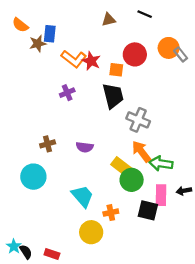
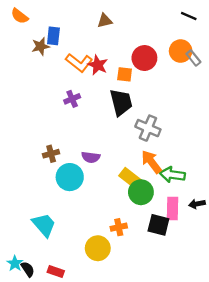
black line: (145, 14) -> (189, 16), moved
brown triangle: (109, 20) -> (105, 21), moved
orange semicircle: (20, 25) -> (20, 16), moved
cyan circle: (33, 177) -> (70, 177), moved
cyan trapezoid: (82, 196) -> (44, 225), moved

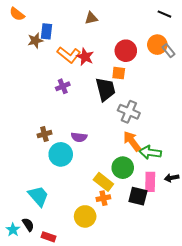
orange square: (125, 74) -> (119, 73), moved
yellow rectangle: (130, 178) -> (103, 182), moved
black semicircle: (28, 269) -> (28, 225), moved

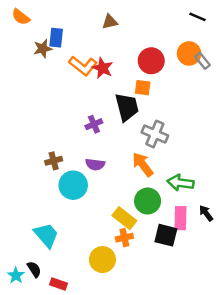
purple cross: (63, 86) -> (94, 124), moved
orange arrow: (132, 141) -> (143, 164), moved
black arrow: (172, 178) -> (206, 213), turned 64

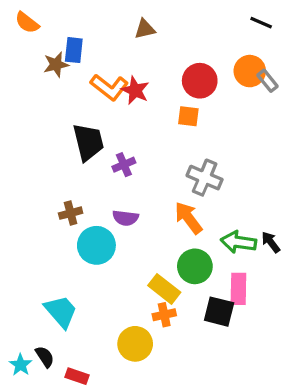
black trapezoid: (127, 107) -> (88, 142), moved
black arrow: (206, 213) -> (271, 242), moved

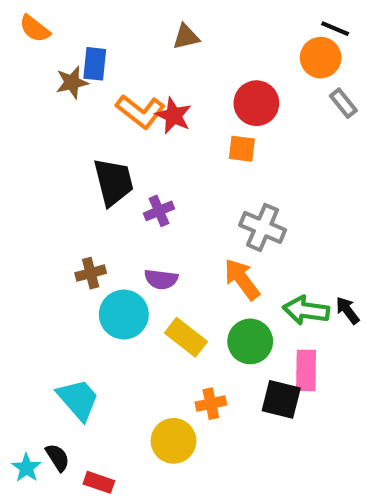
orange circle: (250, 71) -> (321, 58), moved
yellow rectangle: (164, 289) -> (186, 337), moved

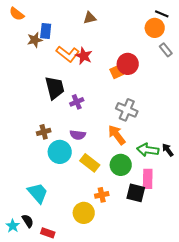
red circle: (256, 103) -> (128, 64), moved
orange square: (242, 149) -> (117, 72), turned -32

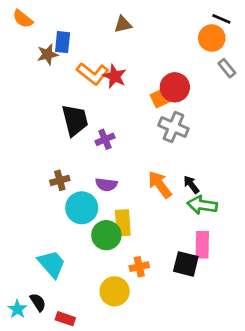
gray cross: (127, 110) -> (173, 127), moved
black arrow: (168, 150) -> (191, 185), moved
yellow rectangle: (90, 163) -> (123, 223), turned 48
green circle: (121, 165) -> (106, 235), moved

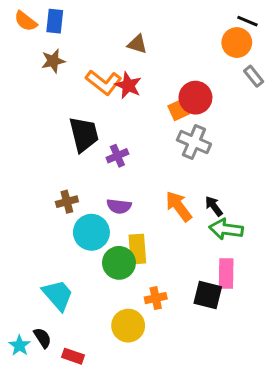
brown triangle: (123, 24) -> (137, 44), moved, turned 30
blue rectangle: (63, 42) -> (55, 21), moved

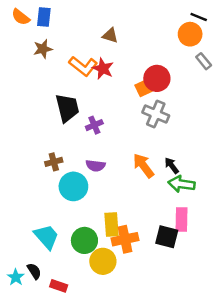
yellow rectangle: (137, 249) -> (111, 224), moved
green circle: (119, 263) -> (84, 240), moved
orange cross: (156, 298) -> (125, 239), size x1.5

